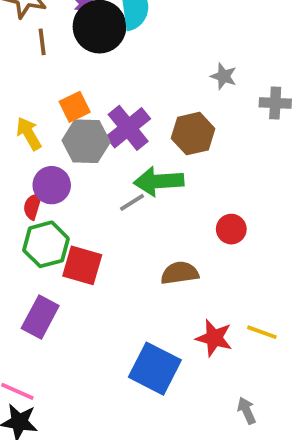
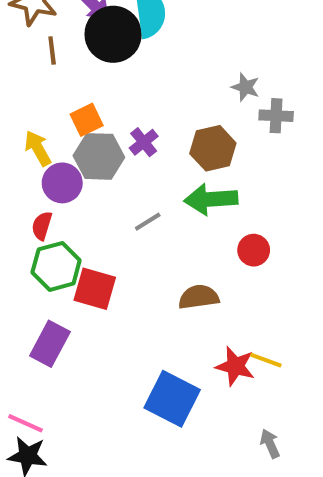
gray cross: (275, 103) -> (276, 116), moved
purple cross: (128, 128) -> (144, 142), size x0.6
green arrow: (159, 181) -> (211, 199), moved
purple circle: (52, 185) -> (62, 183), moved
yellow line: (262, 332) -> (266, 360), moved

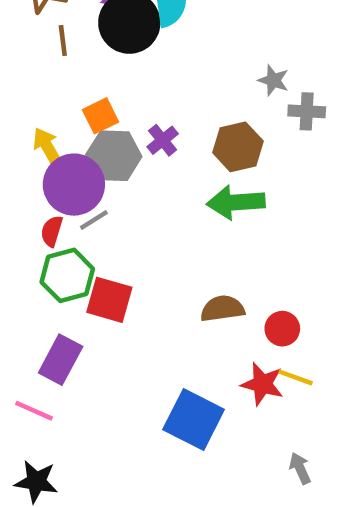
purple circle: (62, 183) -> (74, 185), size x1.4
gray line: (148, 222) -> (94, 220), moved
red circle: (254, 250) -> (282, 329), moved
pink line: (26, 423) -> (34, 411), moved

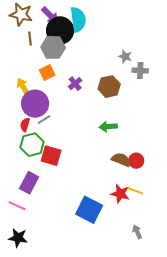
gray hexagon: (114, 156) -> (53, 47), moved
green arrow: (236, 202) -> (108, 127), moved, size x0.7
brown semicircle: (222, 309) -> (121, 160), moved, turned 30
red circle: (282, 329) -> (136, 161), moved

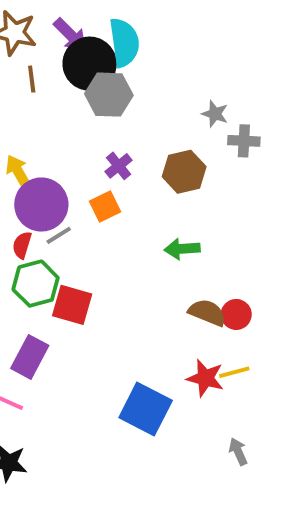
gray hexagon: (53, 47) -> (109, 95), moved
orange square: (47, 73) -> (105, 206), moved
yellow line: (135, 191) -> (234, 372), turned -35

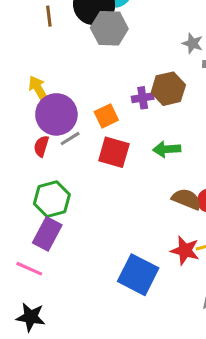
purple cross: (119, 166) -> (143, 98), moved, turned 30
green hexagon: (36, 284) -> (52, 199), moved
red square: (72, 305) -> (114, 152), moved

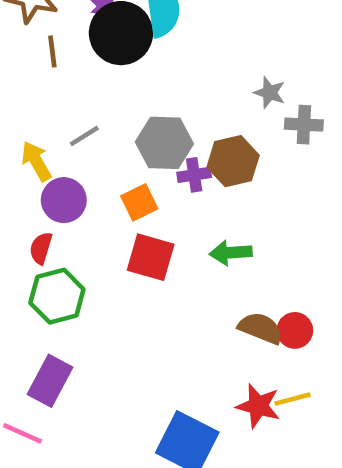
gray hexagon: (109, 28) -> (164, 143), moved
purple circle: (56, 114) -> (64, 200), size x0.7
gray line: (70, 139) -> (84, 136), moved
green hexagon: (52, 199) -> (57, 296), moved

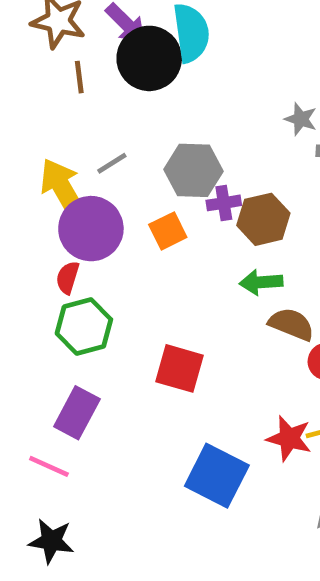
yellow arrow: (36, 161) -> (63, 189), size x1.5
brown hexagon: (233, 161) -> (263, 219), moved
purple circle: (64, 200) -> (91, 229), size x1.4
red square: (151, 257) -> (179, 368), moved
brown semicircle: (260, 328) -> (291, 324), moved

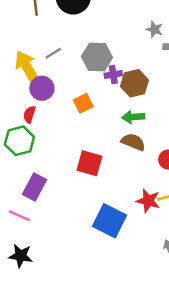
purple circle: (91, 229) -> (42, 88), size x0.7
orange square: (168, 231) -> (83, 103), moved
brown semicircle: (291, 324) -> (133, 142), moved
green hexagon: (84, 326) -> (19, 141), moved

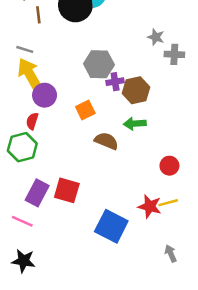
gray line: (53, 53) -> (25, 49), moved, turned 49
brown semicircle: (133, 142) -> (106, 141), moved
red square: (89, 163) -> (67, 190), moved

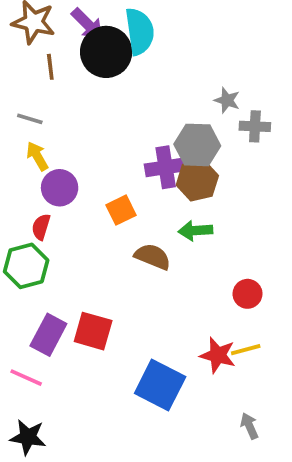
gray hexagon: (99, 64) -> (197, 145), moved
yellow arrow: (30, 74) -> (37, 156), size x0.6
purple cross: (115, 82) -> (166, 167), size x1.5

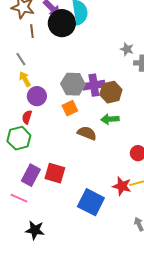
gray line: (30, 119) -> (21, 59), turned 40
gray hexagon: (197, 145) -> (73, 84), moved
black star: (28, 437) -> (35, 230), moved

